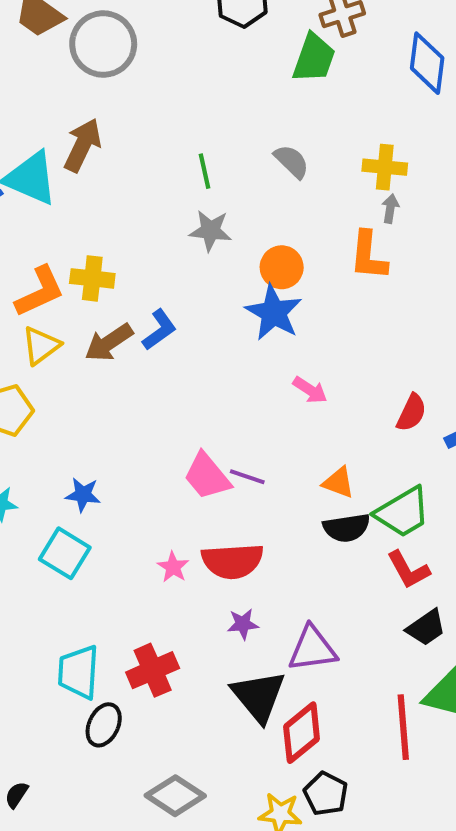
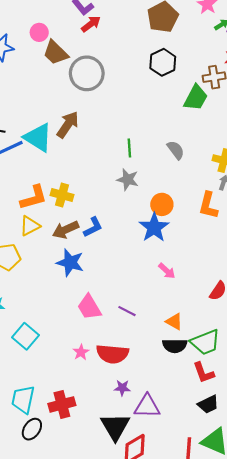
pink trapezoid: (207, 476) -> (89, 307), moved
blue star: (83, 495) -> (70, 263), moved, size x1.5
purple star: (243, 624) -> (122, 388), moved

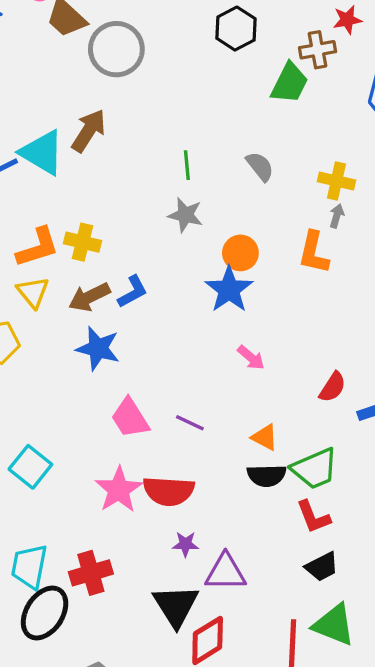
yellow triangle: (30, 226) -> (33, 292), turned -40
pink star: (81, 352) -> (119, 490), size x1.8
black ellipse: (32, 429) -> (45, 613), size x1.5

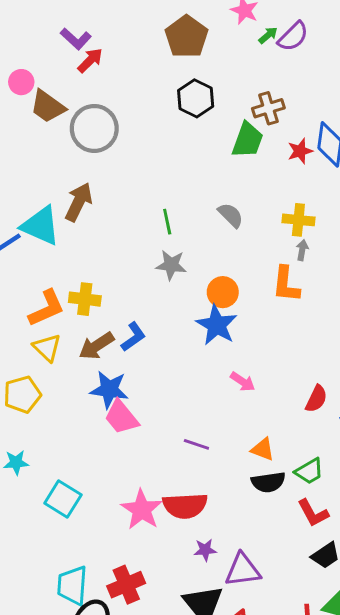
red star: (347, 20) -> (300, 151), moved
pink trapezoid: (130, 418) -> (121, 417), moved
green trapezoid: (315, 469) -> (309, 471), size x0.7

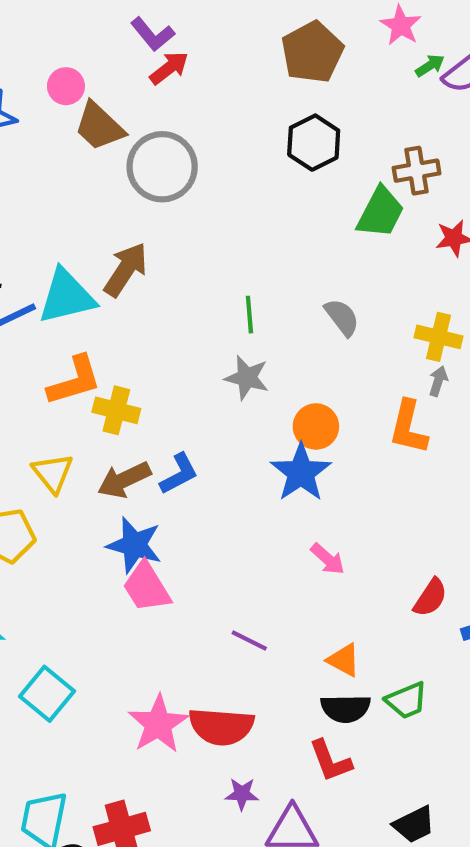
cyan triangle: (41, 226) -> (67, 296), turned -45
orange L-shape: (47, 308) -> (74, 381), moved
red L-shape: (313, 513) -> (330, 761), moved

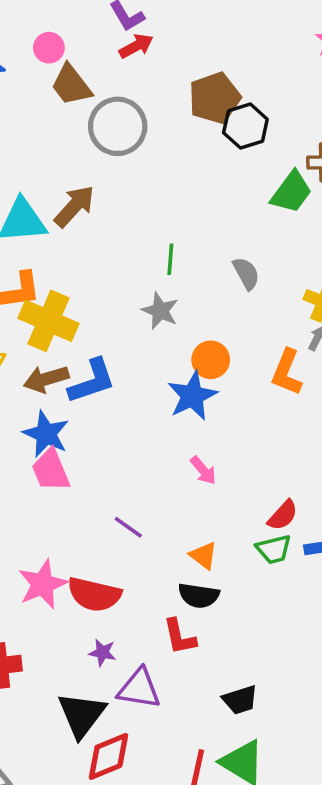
brown pentagon: (312, 52) -> (215, 98), moved
yellow cross: (116, 410) -> (49, 321), size x1.5
blue L-shape: (179, 474) -> (92, 381), size x1.4
green trapezoid: (407, 700) -> (274, 549), moved

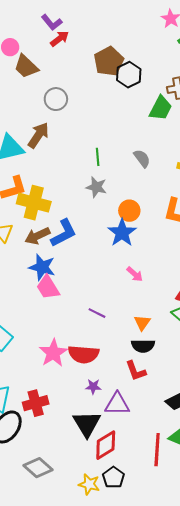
gray circle: (118, 126) -> (56, 99), moved, size x0.7
orange triangle: (203, 556) -> (142, 323), turned 36

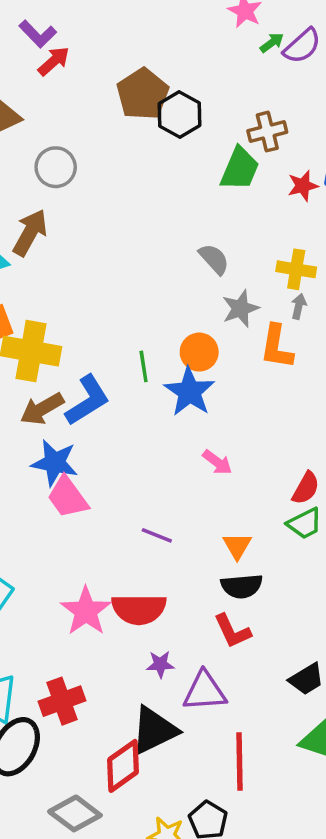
green line: (98, 157) -> (144, 366), moved
gray star: (96, 187) -> (240, 309), moved, turned -30
black triangle: (87, 424) -> (154, 730), turned 40
red diamond: (106, 445) -> (123, 766), moved
red line: (157, 450) -> (239, 762), moved

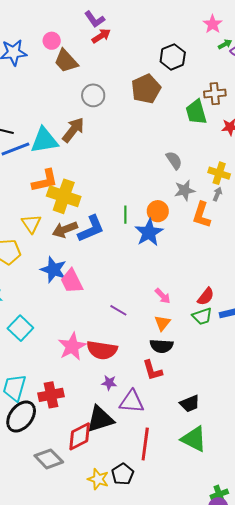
brown pentagon: (143, 94) -> (146, 89), moved
black hexagon: (179, 115) -> (173, 57), moved
green trapezoid: (240, 169) -> (196, 112), turned 132
pink arrow: (217, 462) -> (163, 296), moved
blue star: (55, 463) -> (53, 270), moved

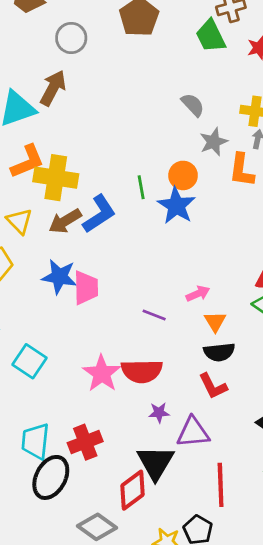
pink trapezoid: (72, 281) -> (86, 288), turned -144
pink arrow: (163, 296) -> (198, 294), moved, turned -60
black triangle: (100, 419) -> (155, 463), turned -32

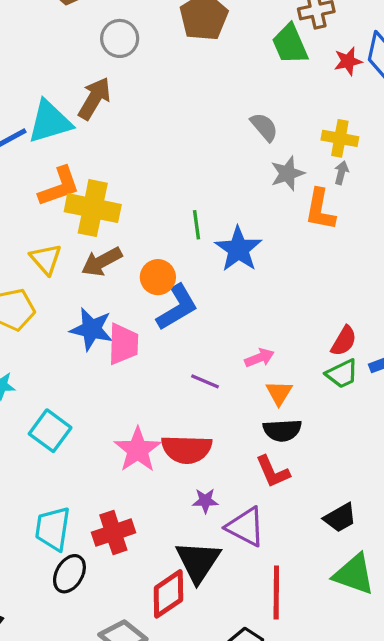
orange circle: (183, 175) -> (158, 277), moved
blue L-shape: (99, 214) -> (177, 307), moved
purple triangle: (193, 432) -> (246, 527), turned 30
black ellipse: (51, 477) -> (69, 574), size x0.7

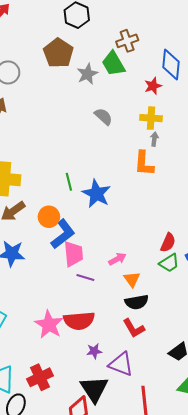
red star: (348, 61) -> (153, 86), moved
gray star: (287, 173) -> (87, 74), moved
pink trapezoid: (123, 344) -> (73, 254), moved

